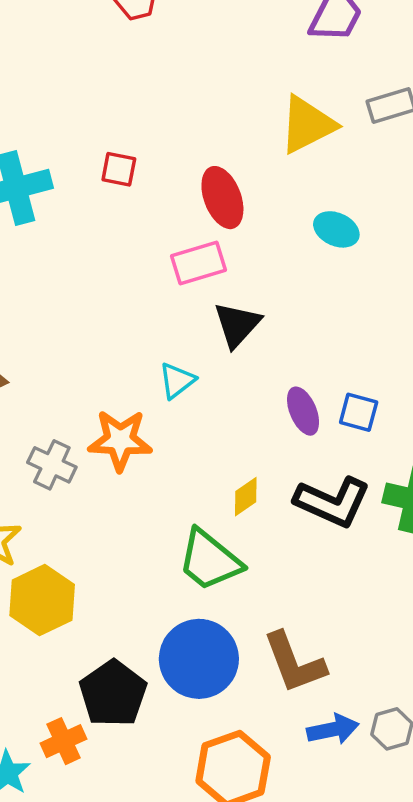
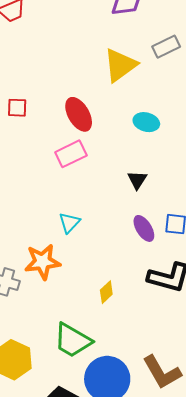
black triangle: (237, 325) -> (137, 180), moved, size x0.7
yellow diamond: (246, 497) -> (106, 292), moved
green trapezoid: (210, 560) -> (73, 340), moved

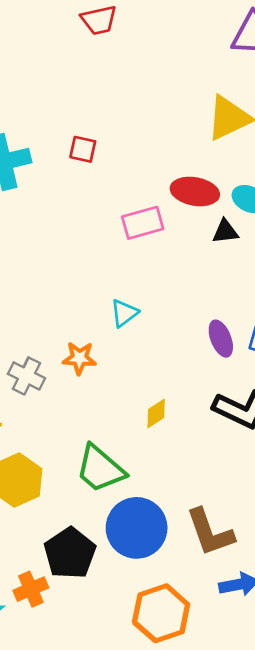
red ellipse: (79, 114) -> (195, 191), moved, turned -60
black triangle: (137, 180) -> (225, 232), moved, turned 40
orange star: (43, 262) -> (79, 358), size x0.7

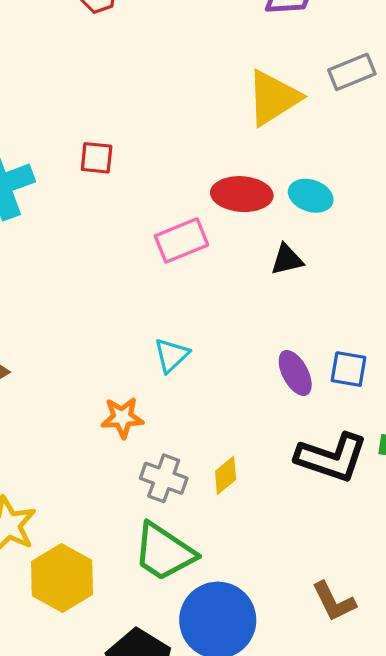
black triangle: (225, 232) -> (287, 260), moved
gray cross: (26, 376) -> (164, 478), moved
brown L-shape: (210, 532) -> (334, 602), moved, size x0.7

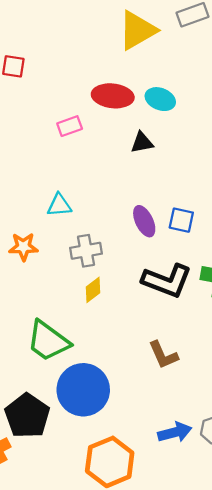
pink rectangle: (181, 240) -> (70, 126), size x0.7
cyan triangle: (171, 355) -> (59, 205), turned 36
gray cross: (164, 478) -> (86, 251), moved, turned -32
brown L-shape: (334, 602) -> (163, 355), moved

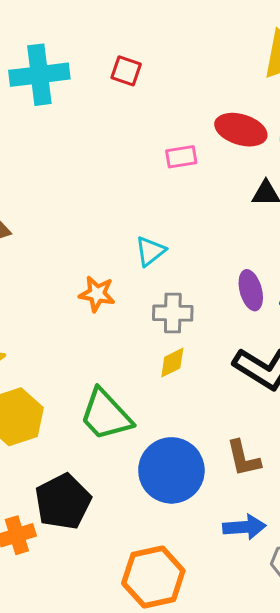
cyan triangle: (59, 205) -> (150, 251), turned -44
blue circle: (83, 390) -> (171, 470), moved
blue arrow: (175, 432) -> (244, 527), moved

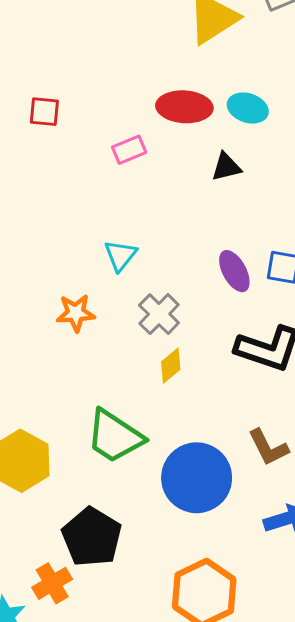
red square: (126, 71) -> (44, 112), moved
gray cross: (173, 313) -> (159, 314), turned -33

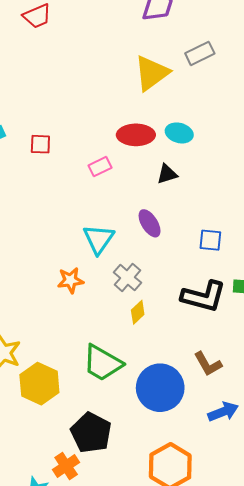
cyan triangle: (120, 255) -> (99, 239), size x1.4
purple ellipse: (234, 271) -> (150, 223), moved

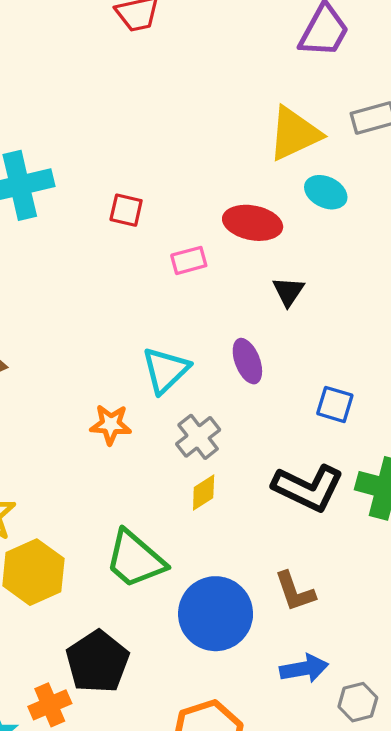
cyan ellipse: (179, 133) -> (326, 192), moved
red square: (40, 144) -> (126, 210), moved
black triangle: (167, 174) -> (288, 291), turned -50

